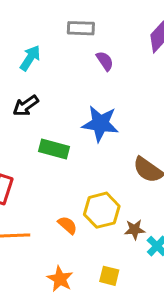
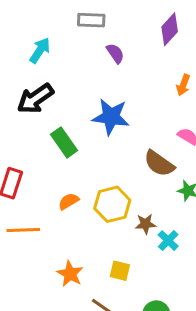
black arrow: (26, 106) -> (35, 99), size x1.4
green rectangle: (54, 149) -> (64, 142), turned 40
orange semicircle: (67, 225) -> (69, 201), moved, turned -72

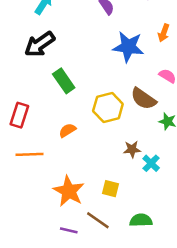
blue star: (111, 117) -> (128, 47), moved
yellow hexagon: (112, 204) -> (108, 108), moved
orange star: (70, 274) -> (69, 191), size x1.4

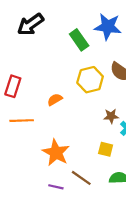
green rectangle: (64, 81) -> (79, 40), moved
yellow square: (111, 189) -> (106, 149), moved

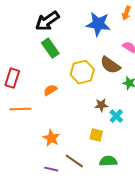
black arrow: (30, 24) -> (47, 21), moved
green rectangle: (79, 40) -> (50, 48), moved
orange star: (56, 153) -> (51, 138), size x0.7

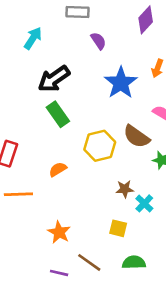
blue star: (98, 24) -> (121, 83), turned 30

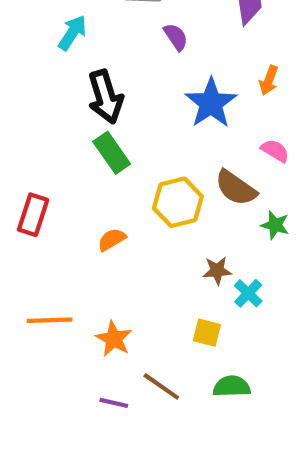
black arrow: (54, 79) -> (105, 97), turned -72
orange line: (18, 194) -> (50, 320), moved

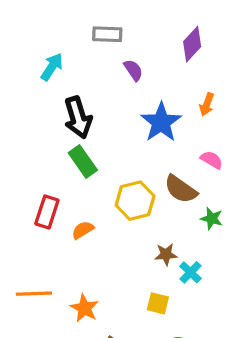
red rectangle: (33, 215) -> (47, 212), moved

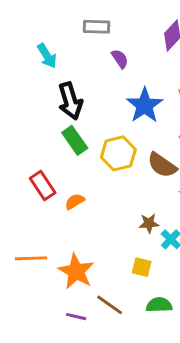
cyan arrow: (52, 67) -> (47, 56), turned 115
yellow hexagon: (135, 201) -> (118, 153), moved
red rectangle: (47, 212) -> (43, 185), turned -52
orange star: (84, 308) -> (76, 271), size x1.4

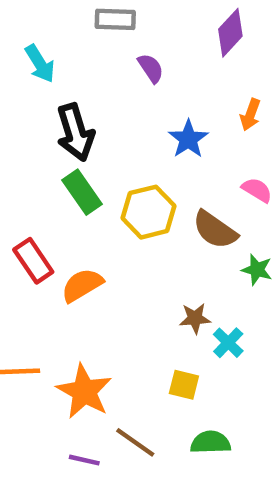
blue star: (145, 105) -> (188, 139), size x0.7
orange semicircle: (75, 202) -> (82, 285), size x1.4

